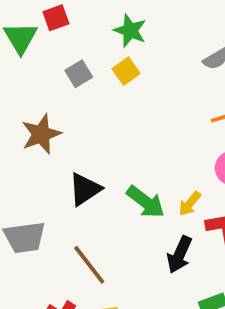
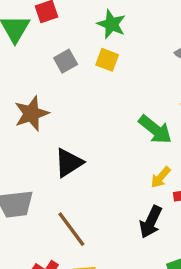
yellow square: (126, 71) -> (107, 60), turned -35
green arrow: (146, 202) -> (155, 129), moved

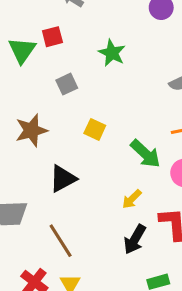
yellow square: (107, 60) -> (95, 129), moved
yellow arrow: (161, 177) -> (132, 199), moved

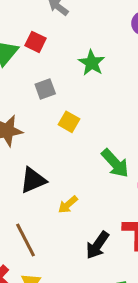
red square: (52, 37) -> (36, 42), turned 35
yellow square: (95, 129) -> (69, 122), moved
yellow arrow: (132, 199) -> (68, 205), moved

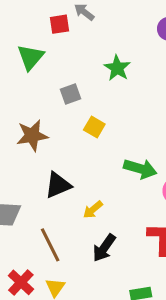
red square: (36, 42) -> (59, 24), moved, turned -35
green arrow: (115, 163) -> (140, 169), turned -32
black arrow: (97, 245) -> (104, 248), moved

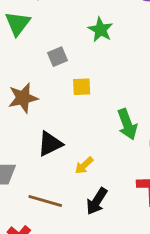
yellow square: (94, 127) -> (82, 87), turned -30
green arrow: (140, 169) -> (127, 124), turned 56
brown line: (50, 245) -> (45, 201), turned -44

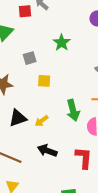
yellow arrow: (84, 165) -> (42, 121), moved
black arrow: (97, 201) -> (47, 151), moved, turned 72

